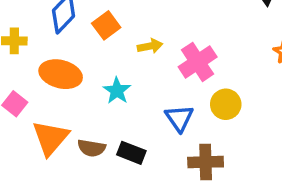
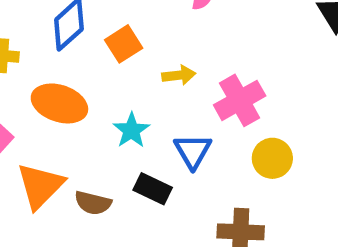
blue triangle: (179, 118) -> (193, 151), moved
black rectangle: (131, 153) -> (153, 189), moved

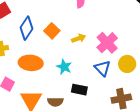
blue triangle: (193, 151) -> (102, 68), moved

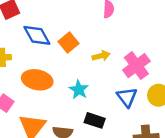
blue diamond: (26, 28) -> (37, 35), turned -70

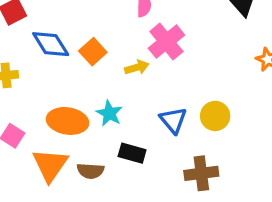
pink cross: (136, 66) -> (166, 42), moved
orange ellipse: (37, 80) -> (68, 121), moved

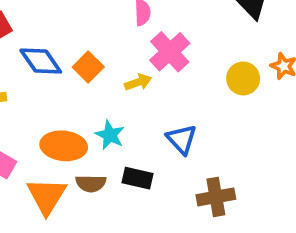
yellow circle: (215, 116) -> (243, 78), moved
brown semicircle: (90, 171) -> (91, 183), moved

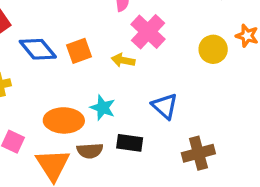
orange square: (88, 67) -> (79, 51), turned 30
yellow arrow: (138, 82) -> (123, 60), turned -145

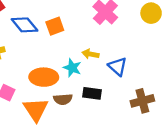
yellow circle: (213, 49) -> (151, 13), moved
yellow arrow: (123, 60) -> (90, 54), moved

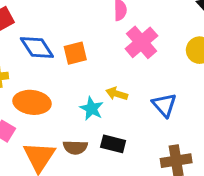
blue triangle: (118, 66) -> (164, 105), moved
orange ellipse: (44, 77) -> (32, 102), moved

